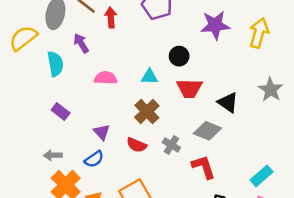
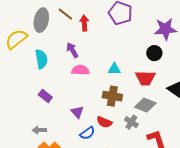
purple arrow: (81, 43) -> (72, 50), moved
black circle: (179, 56) -> (154, 53), moved
brown cross: (147, 111) -> (112, 96), turned -36
gray diamond: (207, 131) -> (145, 105), moved
blue semicircle: (94, 159) -> (87, 133), moved

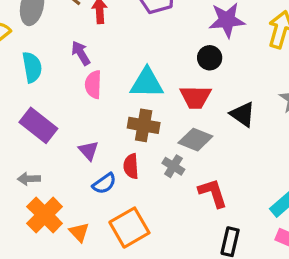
cyan triangle: (114, 69) -> (147, 83), size x1.6
pink semicircle: (80, 70) -> (93, 85), turned -90
purple rectangle: (45, 96) -> (38, 125), size x1.6
red semicircle: (104, 122) -> (131, 166), turned 63

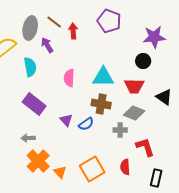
purple arrow: (81, 53) -> (47, 45), moved
red semicircle: (131, 166) -> (125, 167), moved
gray cross: (173, 166) -> (120, 130), turned -32
blue semicircle: (104, 184) -> (86, 124), moved

